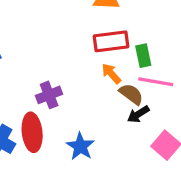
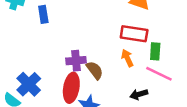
brown semicircle: (131, 94) -> (95, 70), moved
red ellipse: (32, 132) -> (71, 88), moved

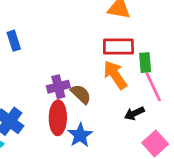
orange arrow: (127, 58) -> (115, 75), size x1.5
pink line: (159, 74) -> (153, 87), turned 48

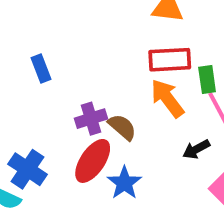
blue rectangle: (14, 41) -> (41, 69), moved
red ellipse: (58, 118) -> (93, 161), turned 36

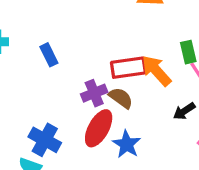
red rectangle: (170, 60) -> (128, 68), moved

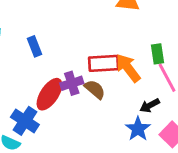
red ellipse: (99, 128) -> (49, 94), moved
blue star: (127, 144) -> (138, 129), moved

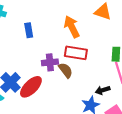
orange arrow: (128, 68) -> (72, 27), moved
red ellipse: (49, 94) -> (31, 87), moved

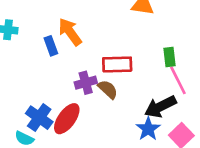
orange arrow: (72, 27) -> (70, 32), moved
black arrow: (103, 90) -> (160, 107), size x1.6

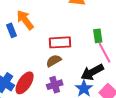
purple cross: (86, 83) -> (55, 85), moved
brown semicircle: (108, 89) -> (54, 61), turned -70

